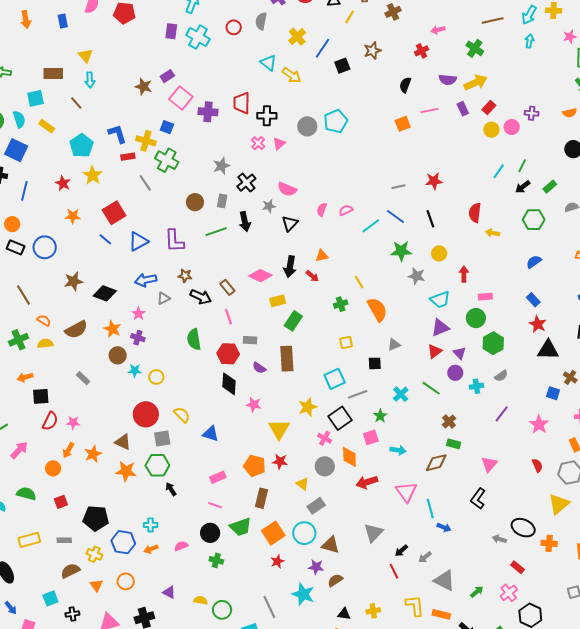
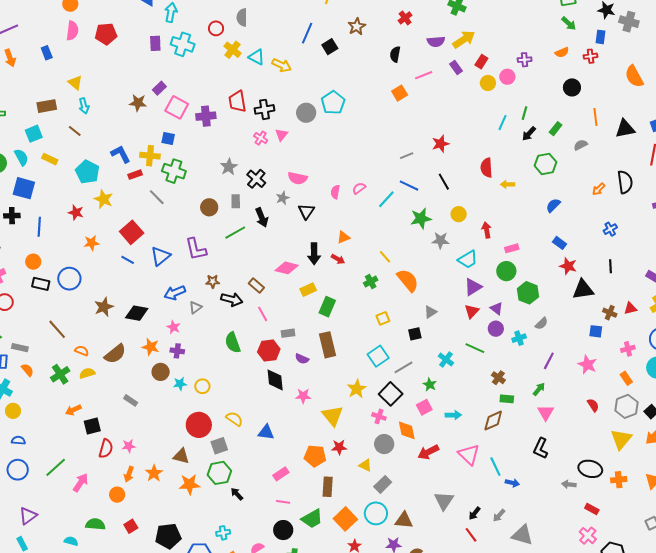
yellow cross: (297, 37) -> (233, 50), moved
green arrow: (477, 592) -> (539, 389), moved

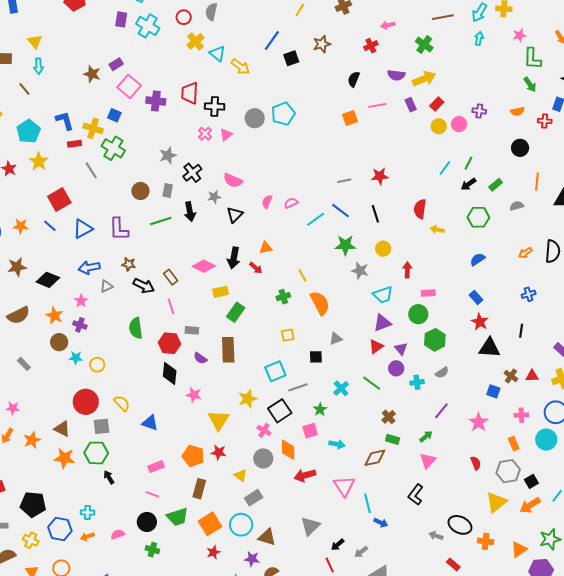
orange star: (91, 243) -> (21, 226), moved

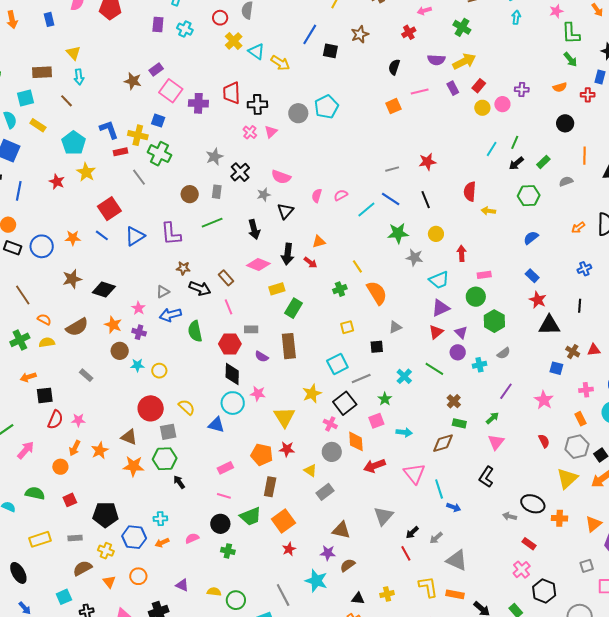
cyan cross: (148, 26) -> (185, 29), size x0.7
black square: (291, 58) -> (330, 51), turned 35
black arrow: (190, 212) -> (254, 229), moved
blue arrow: (89, 268) -> (170, 315), moved
cyan circle: (241, 525) -> (233, 403), moved

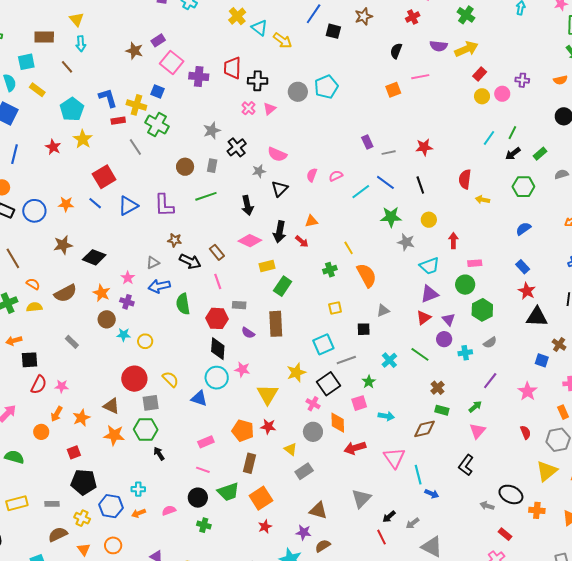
purple rectangle: (453, 88) -> (367, 142), moved
red square: (70, 500) -> (74, 452), moved

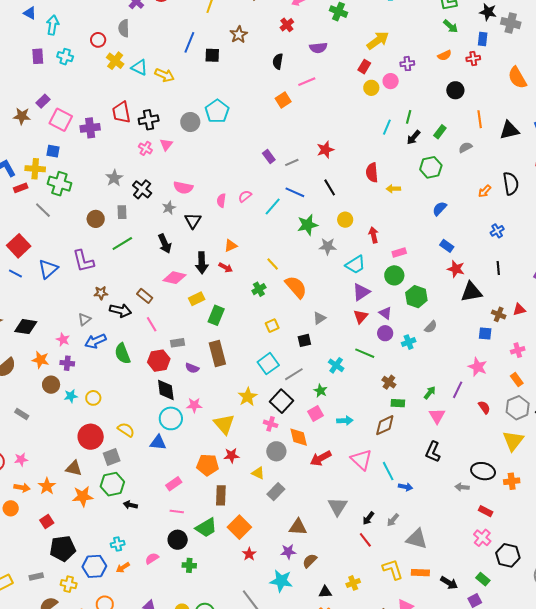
yellow arrow: (466, 49) -> (378, 40), moved
purple line: (490, 381) -> (458, 390), moved
orange arrow: (57, 414) -> (22, 488), turned -98
black arrow: (159, 454) -> (130, 505), turned -32

